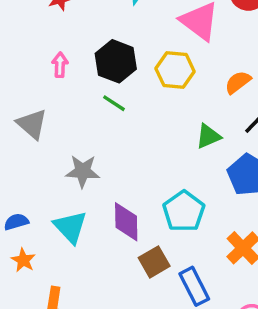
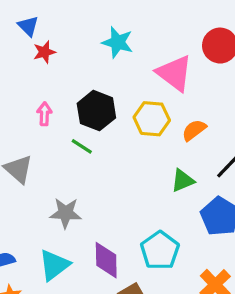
orange semicircle: (238, 82) -> (194, 130), moved
green line: (114, 103) -> (82, 146), moved
cyan triangle: (70, 227) -> (54, 265), turned 36

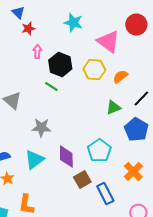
pink arrow: (44, 114) -> (37, 52), moved

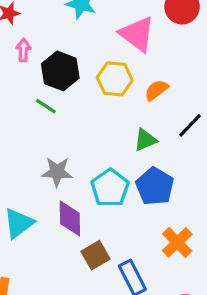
gray star: (41, 128) -> (57, 172), moved
blue pentagon: (136, 130) -> (155, 186), moved
cyan pentagon: (99, 151) -> (110, 188), moved

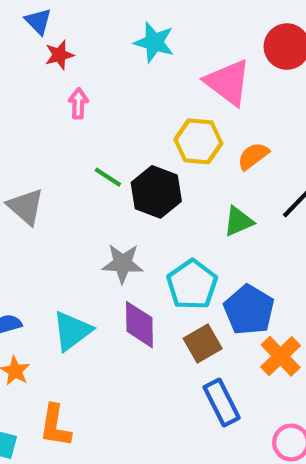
black hexagon: (60, 71) -> (156, 192), moved
blue pentagon: (155, 186) -> (249, 310), moved
brown square: (96, 255) -> (203, 344), moved

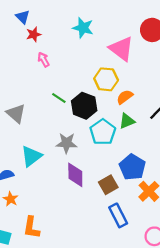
pink arrow: (78, 103) -> (43, 60), turned -32
orange semicircle: (253, 156) -> (125, 97), moved
cyan pentagon: (192, 285) -> (103, 132), moved
cyan triangle: (72, 331) -> (31, 156), moved

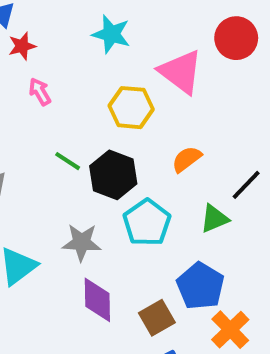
yellow hexagon: (106, 79) -> (131, 108), moved
green triangle: (127, 121) -> (214, 219), moved

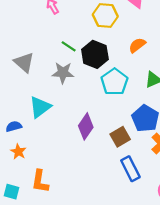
gray star: (82, 242) -> (63, 73), moved
purple diamond: (97, 300) -> (86, 126), turned 35

